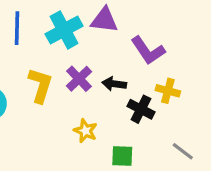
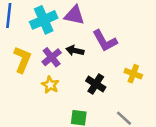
black arrow: (114, 84) -> (75, 51), moved
yellow cross: (168, 91) -> (133, 74), moved
yellow star: (85, 131) -> (50, 85), moved

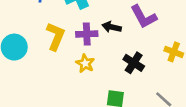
purple cross: (52, 57) -> (87, 34), turned 36

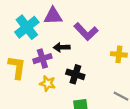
black cross: (134, 63) -> (75, 74), moved

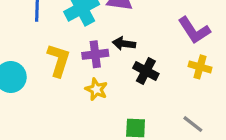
purple L-shape: (86, 32) -> (194, 30), moved
black cross: (75, 74) -> (146, 71), moved

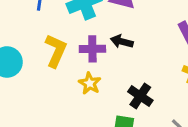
black cross: (146, 71) -> (140, 96), moved

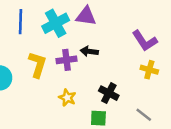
yellow star: (90, 83) -> (67, 98), moved

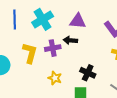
purple triangle: (86, 16) -> (78, 21), moved

